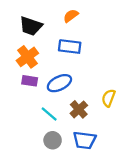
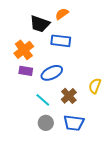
black trapezoid: (31, 26) -> (40, 24), moved

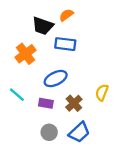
purple rectangle: (26, 71) -> (46, 103), moved
cyan line: (43, 100) -> (17, 95), moved
blue trapezoid: (74, 123) -> (79, 132), turned -50

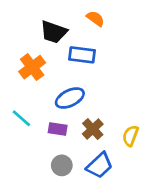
orange semicircle: (66, 15) -> (95, 19), moved, turned 72
yellow semicircle: (102, 92) -> (130, 136), moved

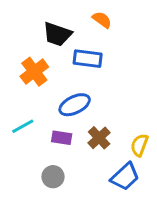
cyan line: (21, 118) -> (23, 126), turned -70
gray circle: (62, 165) -> (53, 177), moved
blue trapezoid: (99, 165) -> (125, 177), moved

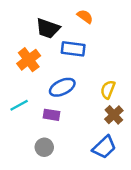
brown cross: (99, 138) -> (114, 115), moved
yellow semicircle: (139, 145) -> (108, 90), moved

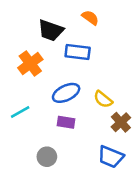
yellow semicircle: (108, 90) -> (103, 99), moved, turned -72
purple rectangle: (51, 115) -> (66, 122), moved
blue trapezoid: (104, 147) -> (111, 157), turned 65

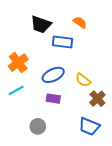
orange semicircle: (90, 18) -> (80, 22), moved
orange cross: (30, 64) -> (18, 63), moved

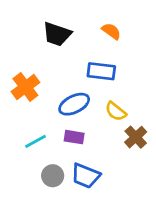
blue rectangle: (62, 42) -> (101, 71), moved
cyan line: (16, 90) -> (35, 141), moved
blue trapezoid: (89, 126) -> (86, 176), moved

